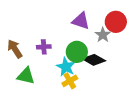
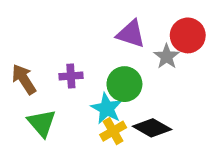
black diamond: (94, 60) -> (152, 128), moved
green triangle: (26, 76) -> (42, 123), turned 36

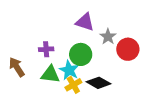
red circle: (188, 35) -> (128, 49), moved
brown arrow: (24, 79) -> (17, 67), moved
green triangle: (42, 123) -> (50, 74), moved, turned -42

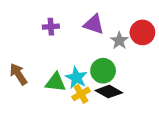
purple cross: (46, 49) -> (51, 27), moved
red circle: (128, 49) -> (142, 32), moved
green circle: (81, 54) -> (103, 71), moved

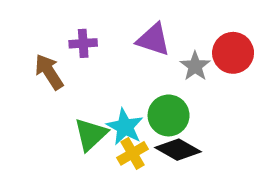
brown arrow: (18, 74) -> (49, 72), moved
green triangle: (56, 82) -> (91, 134), turned -50

